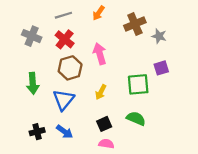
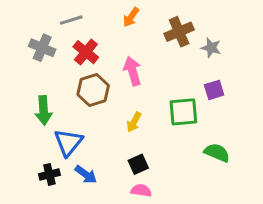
gray line: (63, 15) -> (71, 20), moved
blue triangle: (63, 100) -> (68, 142), moved
green semicircle: (136, 118) -> (217, 153), moved

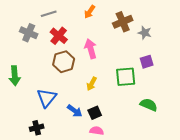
green arrow: (44, 110) -> (15, 76), moved
black cross: (49, 174) -> (37, 128), moved
blue arrow: (86, 174) -> (75, 111), moved

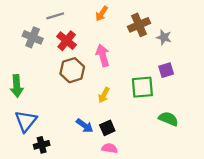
blue triangle: (47, 98) -> (26, 121), moved

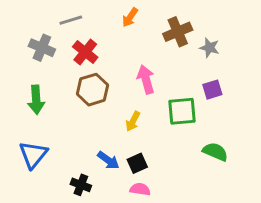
pink arrow: (103, 55) -> (146, 79), moved
green arrow: (17, 86) -> (36, 100), moved
black cross: (42, 145) -> (81, 185), moved, turned 35

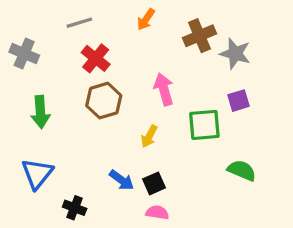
gray cross: (42, 48) -> (24, 54), moved
gray star: (209, 48) -> (235, 54), size x1.4
black cross: (81, 185) -> (75, 208), moved

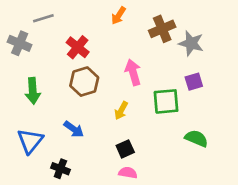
gray line: (79, 23) -> (43, 18), moved
blue arrow: (122, 180) -> (74, 129), moved

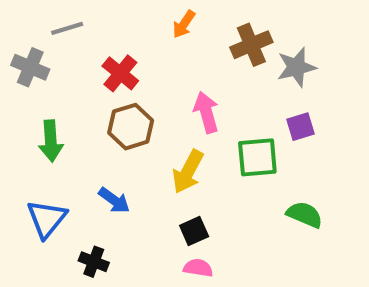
gray star: (191, 43) -> (296, 67), turned -30
yellow arrow: (121, 111) -> (188, 172), size x1.5

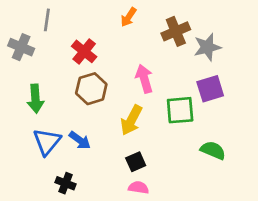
gray line: (67, 28) -> (47, 20), turned -65
purple square: (300, 127) -> (210, 89), size x1.4
blue triangle: (47, 219) -> (47, 142), moved

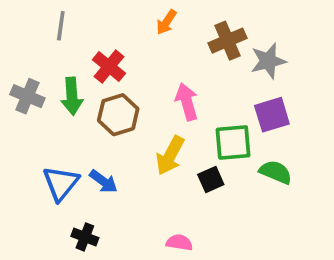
gray cross: (21, 47) -> (27, 96), moved
green arrow: (35, 99) -> (72, 96), moved
green semicircle: (213, 150) -> (276, 172), moved
black square: (136, 162) -> (211, 180), moved

